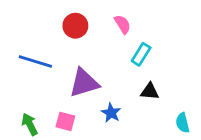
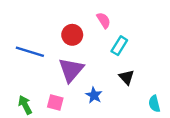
red circle: (75, 26) -> (72, 35), moved
purple triangle: (84, 83) -> (71, 70), turned -32
black triangle: (150, 91) -> (127, 77), turned 42

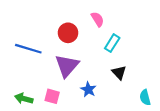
green arrow: (25, 105) -> (24, 99), turned -48

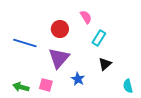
black triangle: (119, 72) -> (105, 64), turned 32

